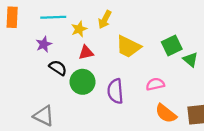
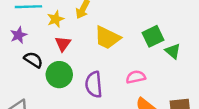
red triangle: (86, 52) -> (63, 44), turned -42

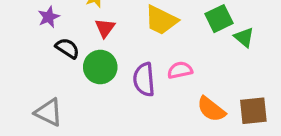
pink semicircle: (136, 77) -> (180, 70), moved

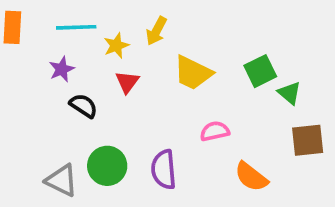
green circle: (100, 67) -> (107, 166), moved
purple semicircle: (144, 80) -> (164, 169), moved
brown square: (253, 111) -> (308, 140), moved

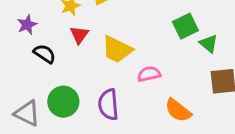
yellow trapezoid: (193, 73) -> (117, 49), moved

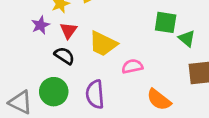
purple star: (27, 25) -> (40, 25), moved
green square: (185, 26) -> (166, 22), turned 35
black semicircle: (44, 54) -> (64, 56), moved

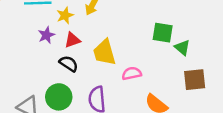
red triangle: (68, 30) -> (72, 40), turned 35
yellow trapezoid: (103, 44) -> (104, 52), turned 48

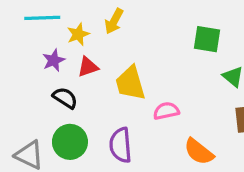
green square: (163, 33) -> (207, 39), moved
black semicircle: (69, 64) -> (65, 98), moved

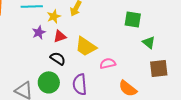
yellow trapezoid: (130, 83) -> (86, 46), turned -40
black semicircle: (65, 98) -> (58, 58), moved

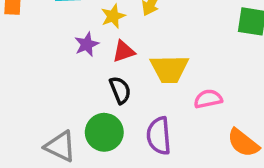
yellow trapezoid: (86, 46) -> (169, 69), turned -35
black semicircle: (58, 58) -> (120, 90), turned 35

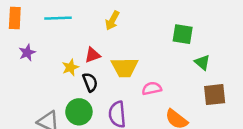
yellow star: (113, 16) -> (70, 67), moved
purple star: (87, 44) -> (27, 53), moved

